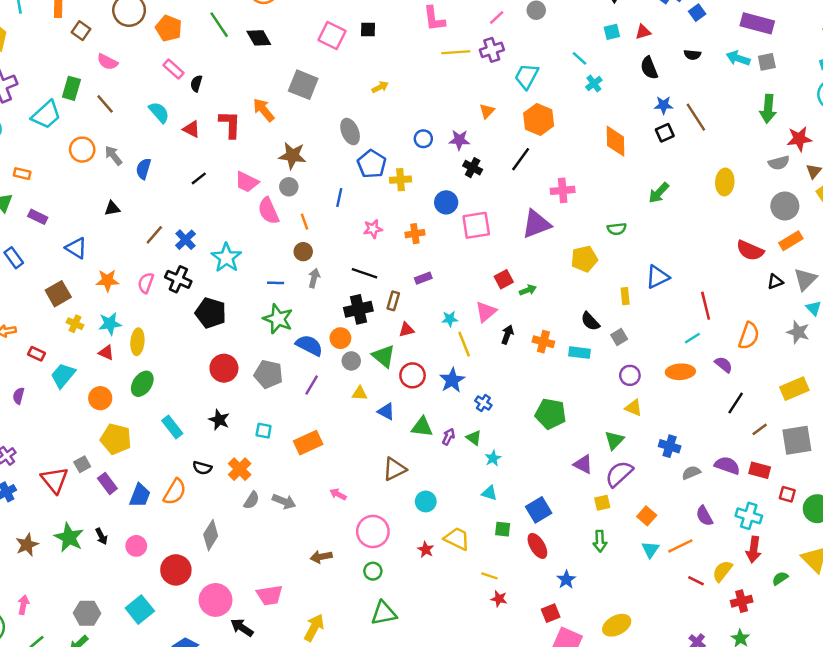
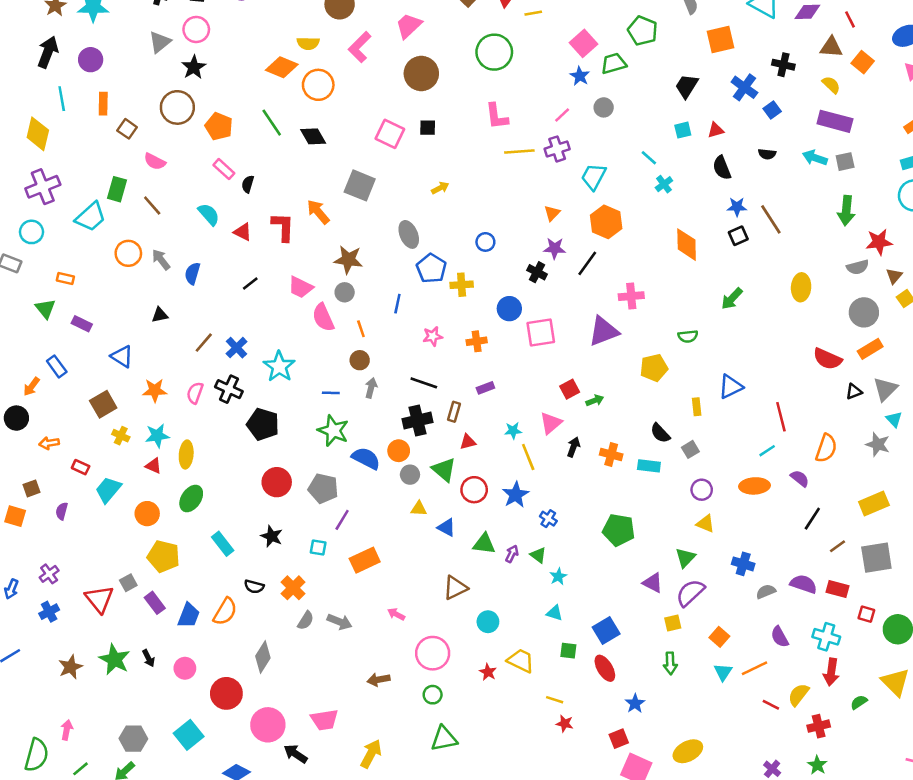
purple star: (459, 140) -> (555, 248), moved
purple line: (312, 385) -> (342, 520), moved

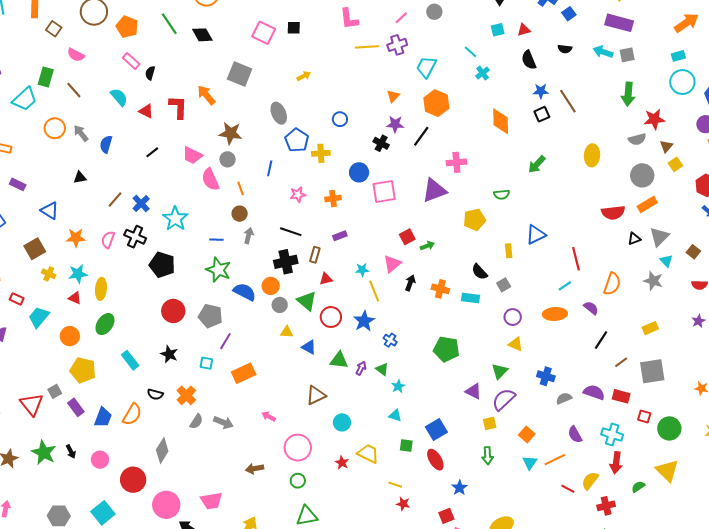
red semicircle: (827, 359) -> (613, 213), turned -30
yellow rectangle: (874, 504) -> (650, 328), size x0.7

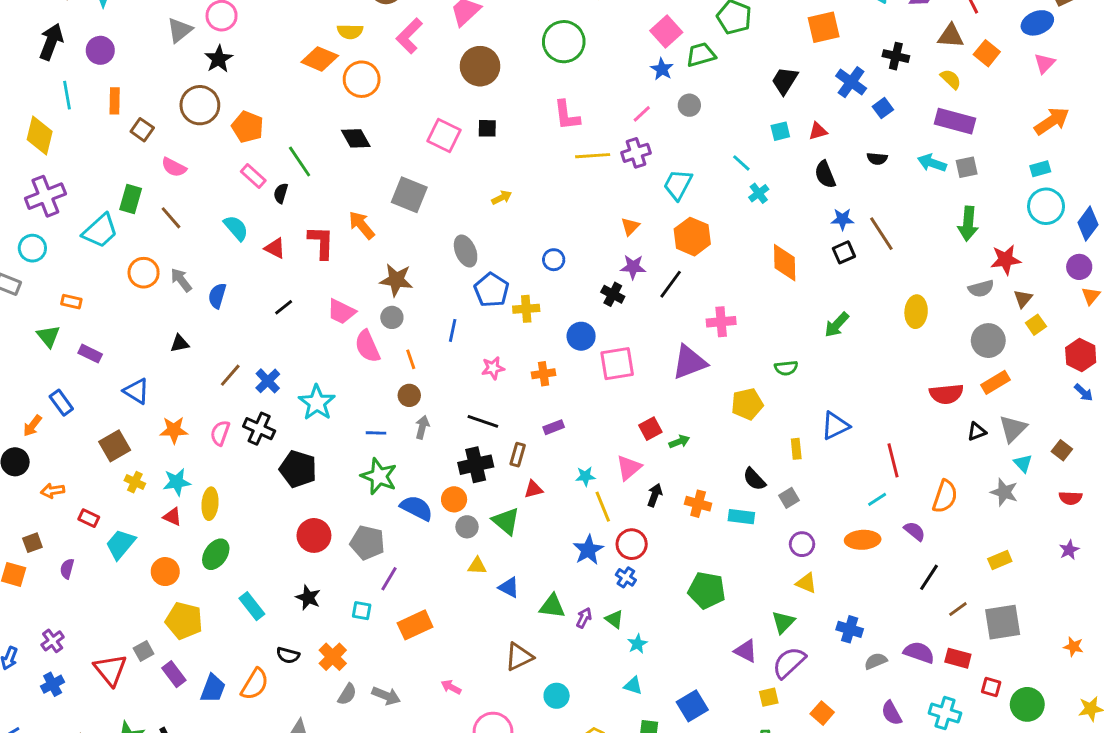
green line: (169, 24) -> (300, 161), moved
red circle: (331, 317) -> (632, 544), moved

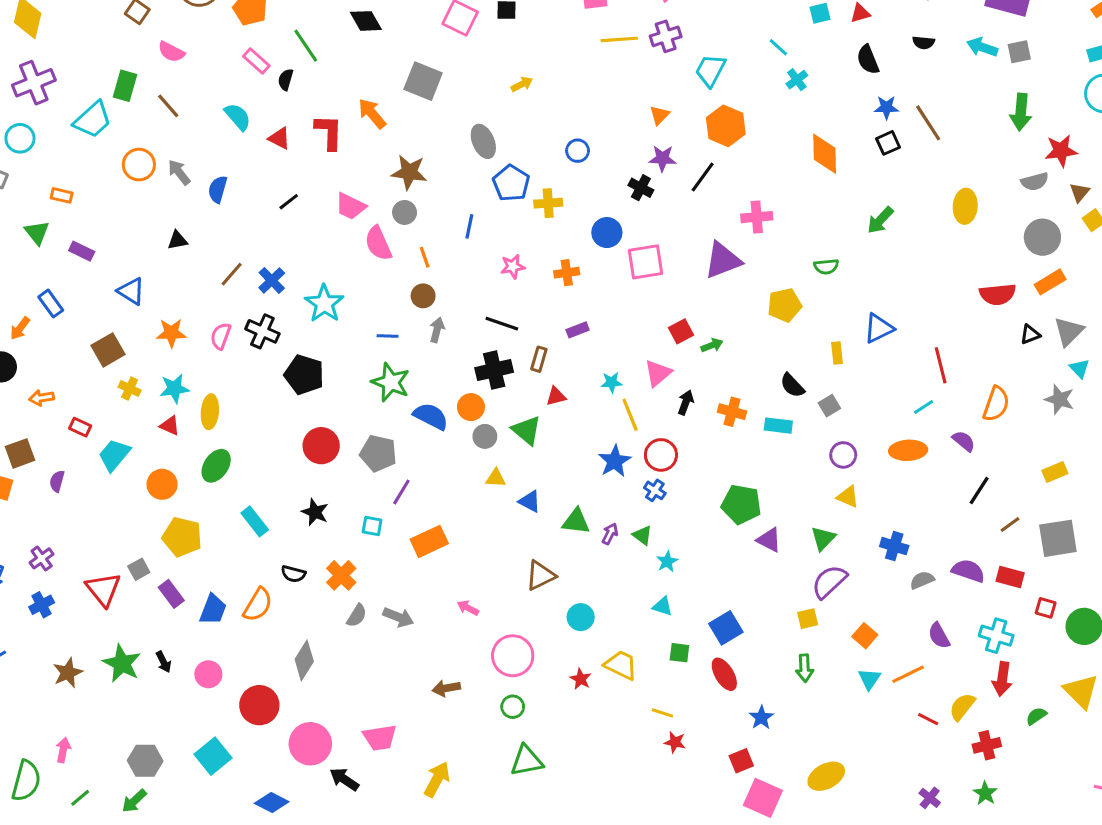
brown square: (32, 543) -> (20, 453), size x1.4
purple triangle: (746, 651) -> (769, 540), moved

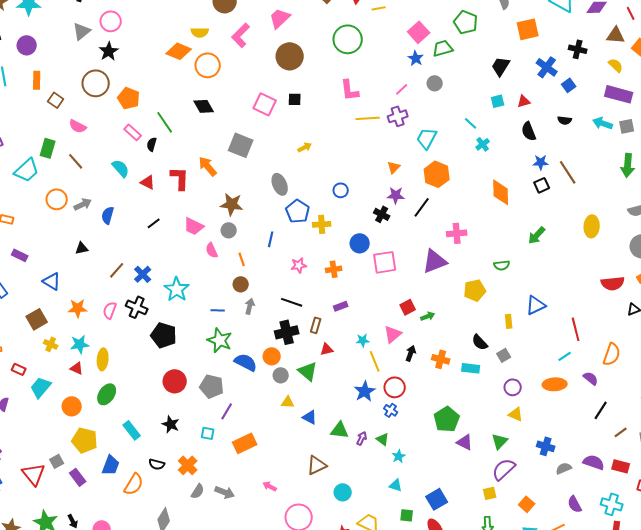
gray arrow: (179, 172) -> (83, 204), turned 102
pink semicircle: (378, 243) -> (212, 250), size x0.7
green pentagon: (741, 504) -> (447, 419), turned 30
blue trapezoid: (213, 609) -> (111, 465), moved

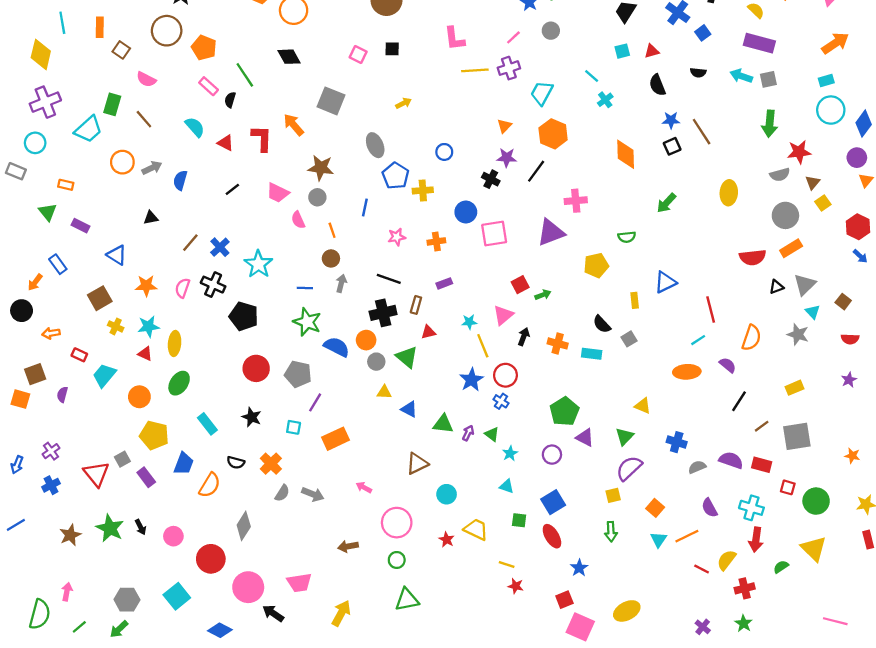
pink square: (265, 104) -> (358, 54), size x0.7
purple circle: (513, 387) -> (552, 455), moved

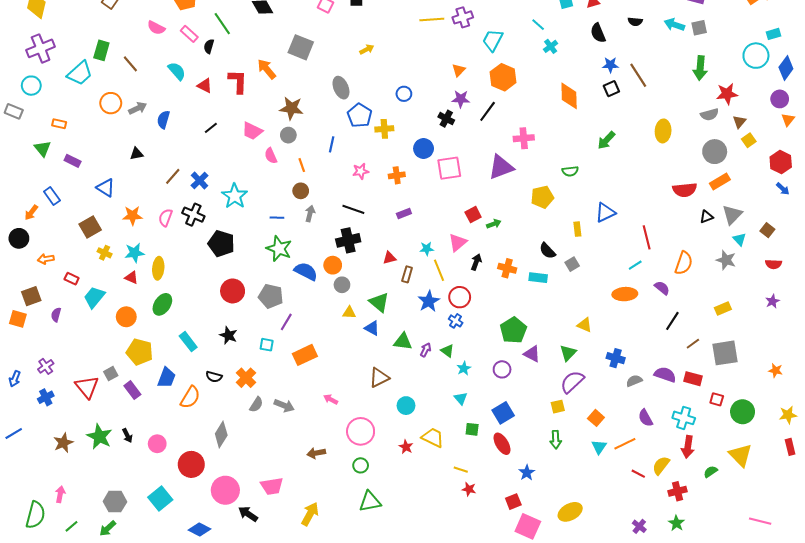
pink semicircle: (146, 79) -> (156, 28), moved
cyan rectangle: (826, 81) -> (773, 34), moved
brown rectangle: (416, 305) -> (407, 274), moved
green triangle: (407, 357) -> (379, 302), moved
cyan triangle: (507, 486) -> (461, 398), turned 32

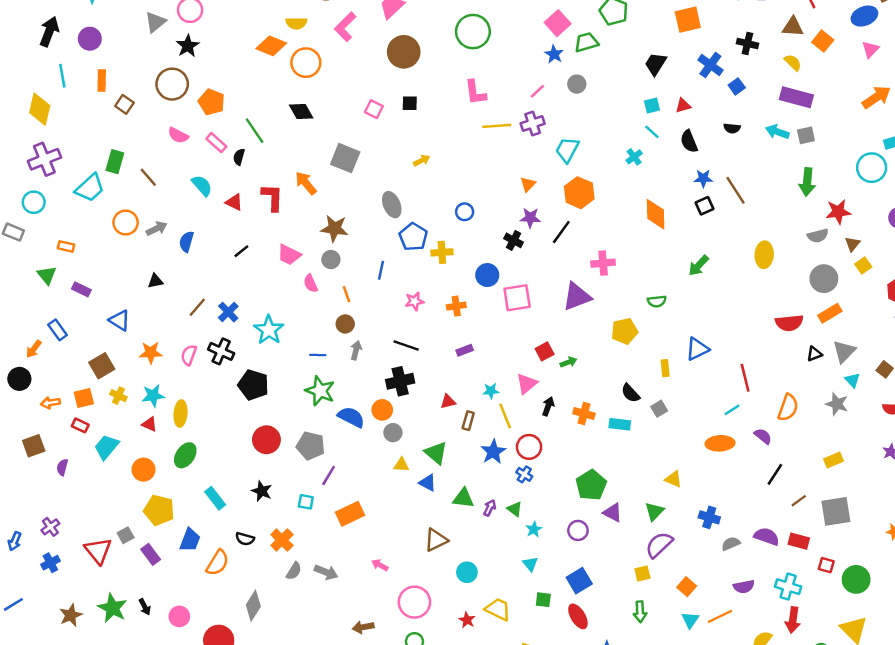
cyan line: (538, 25) -> (652, 132), moved
orange square: (18, 319) -> (84, 398), moved, turned -30
purple semicircle: (645, 418) -> (744, 587), turned -72

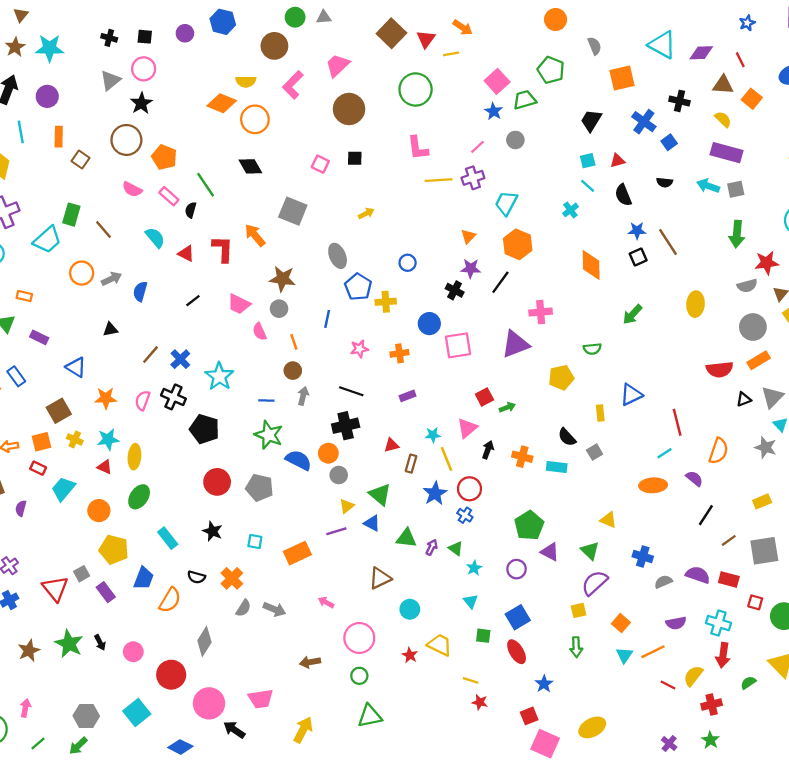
yellow triangle: (401, 465) -> (347, 506), turned -42
purple line: (329, 476) -> (336, 531), moved, turned 42
green triangle: (654, 511) -> (590, 551), turned -30

